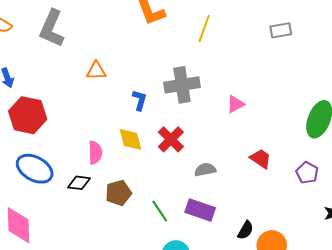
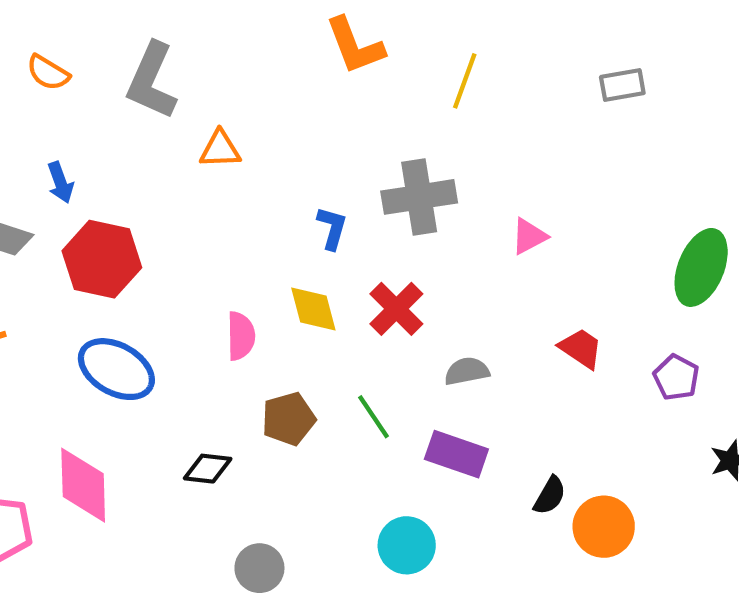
orange triangle: (96, 71) -> (220, 149), moved
black diamond: (79, 183) -> (208, 469), moved
green line: (160, 211) -> (374, 417), moved

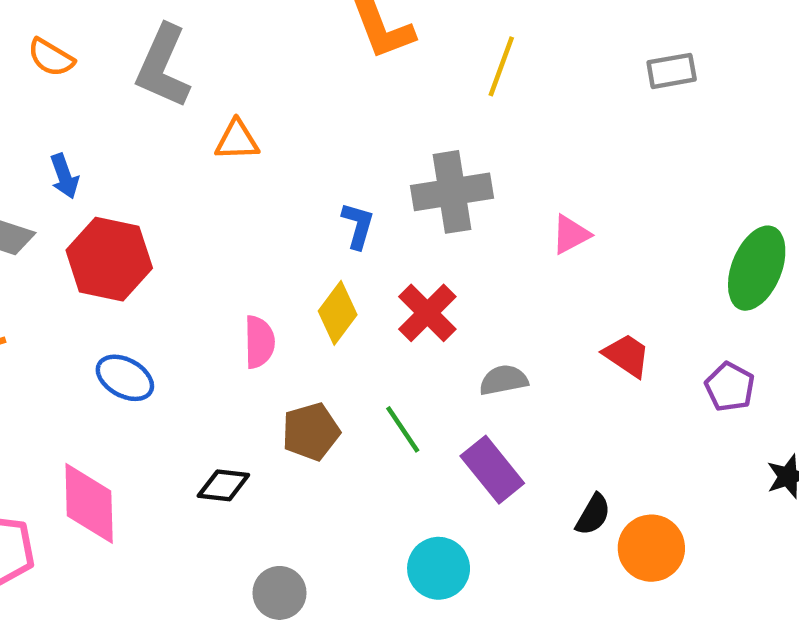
yellow diamond: (313, 309) -> (338, 313), turned 52
blue ellipse: (116, 369) -> (125, 378), size x0.7
purple rectangle: (456, 454) -> (492, 470), turned 32

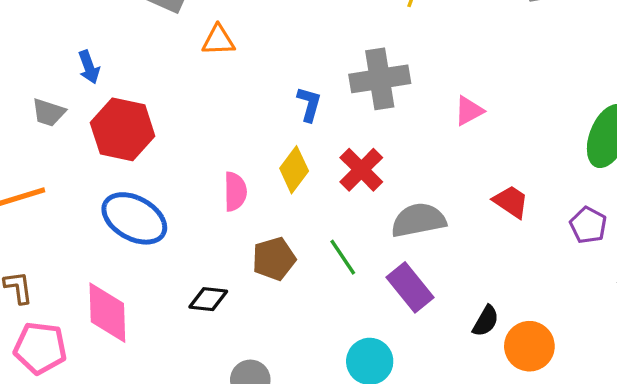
blue ellipse: (125, 378) -> (134, 218), size x1.5
gray semicircle: (504, 380) -> (418, 220), size x1.5

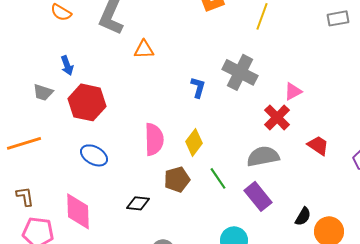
gray cross: (380, 79) -> (240, 72), turned 36
yellow diamond: (294, 170) -> (194, 142), moved
red cross: (361, 170) -> (277, 117), moved
pink semicircle: (235, 192) -> (154, 139), size x1.4
blue ellipse: (134, 218) -> (94, 155), size x0.7

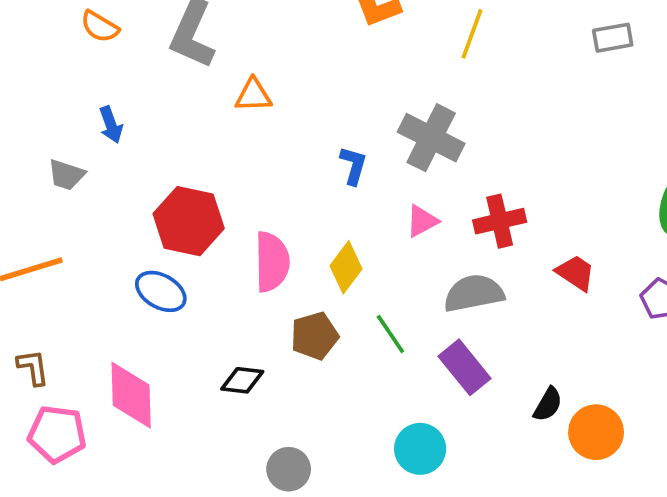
pink triangle: (293, 91) -> (422, 221), moved
red hexagon: (87, 102) -> (189, 221), moved
red cross: (277, 117) -> (500, 221), turned 32

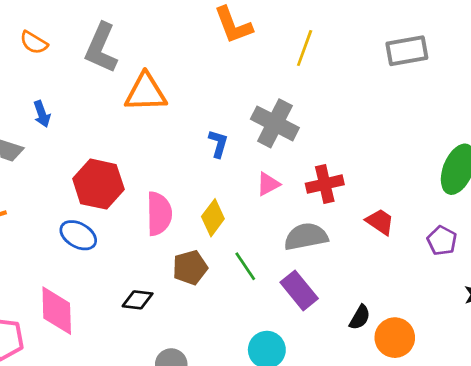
gray rectangle: (613, 38) -> (407, 51), size x1.4
orange triangle: (253, 95) -> (146, 92), size x1.6

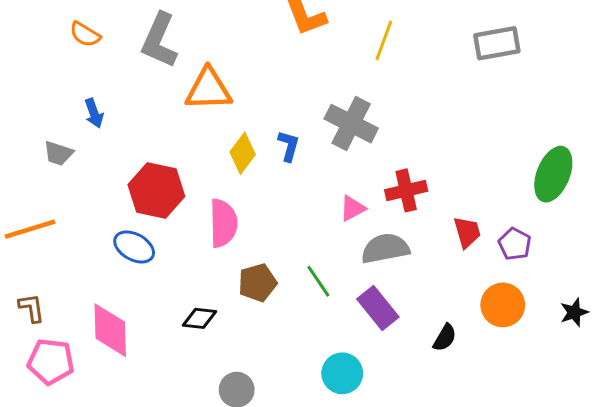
pink triangle: (268, 184) -> (353, 208), moved
yellow diamond: (213, 218) -> (243, 153), moved
red trapezoid: (380, 222) -> (467, 232), turned 40
purple pentagon: (442, 241) -> (515, 244), moved
orange circle: (395, 338) -> (503, 305), moved

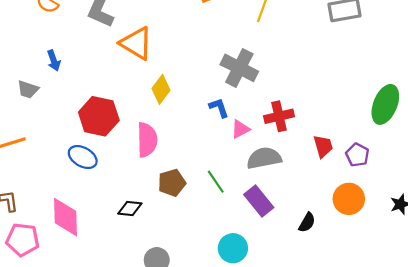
orange triangle: (208, 89) -> (136, 43), turned 33
blue L-shape: (289, 146) -> (219, 108), moved, turned -35

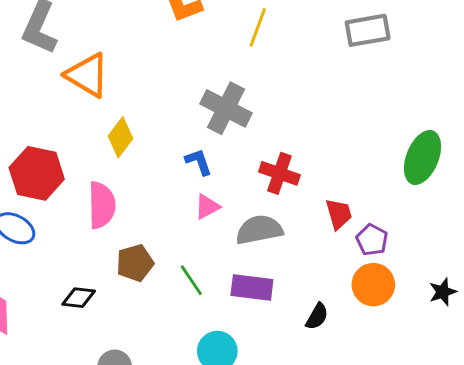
red cross: (279, 116) -> (279, 173), turned 32
pink triangle: (240, 129) -> (207, 207), moved
purple pentagon: (357, 155) -> (372, 240), moved
green line: (216, 182) -> (191, 280), moved
purple rectangle: (259, 201) -> (252, 288), turned -44

